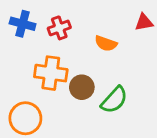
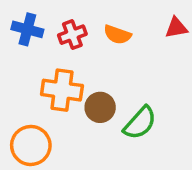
orange semicircle: (106, 43) -> (117, 35), moved

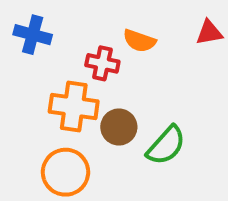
red cross: (72, 35) -> (102, 63), moved, turned 32
orange circle: (31, 145) -> (65, 172), moved

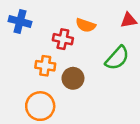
orange cross: (74, 106) -> (45, 66), size x0.7
green semicircle: (166, 145) -> (117, 58), moved

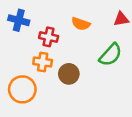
red cross: (63, 39) -> (49, 37), moved
orange circle: (40, 106) -> (22, 89), moved

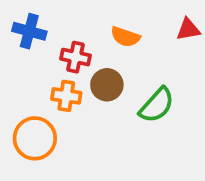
green semicircle: (111, 55) -> (157, 105), moved
brown circle: (69, 74) -> (107, 85), moved

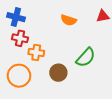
red cross: (75, 57) -> (20, 38), moved
brown circle: (107, 85) -> (58, 73), moved

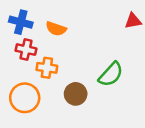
orange semicircle: (68, 20) -> (56, 29), moved

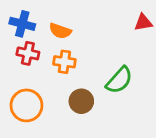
orange cross: (47, 68) -> (64, 62), moved

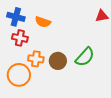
orange cross: (64, 62) -> (36, 59), moved
brown circle: (81, 101) -> (58, 61), moved

